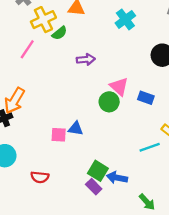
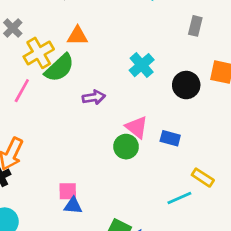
cyan cross: (125, 19) -> (142, 65), moved
green semicircle: (59, 33) -> (59, 68), size x1.6
blue triangle: (76, 129) -> (73, 206), moved

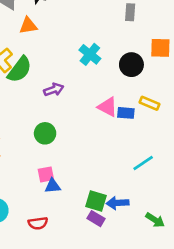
orange triangle: (78, 36) -> (28, 26), moved
pink triangle: (137, 127) -> (107, 107), moved
green circle: (126, 147) -> (45, 133), moved
yellow rectangle: (203, 178) -> (150, 103), moved

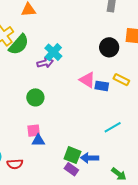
cyan cross: (90, 54) -> (53, 52), moved
red semicircle: (38, 223) -> (15, 164), moved

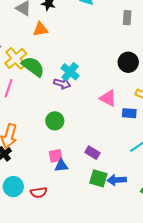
green semicircle: (19, 44) -> (33, 67), turned -90
purple arrow: (45, 63) -> (62, 84), turned 35
blue rectangle: (102, 86) -> (129, 113), moved
purple rectangle: (71, 169) -> (92, 153), moved

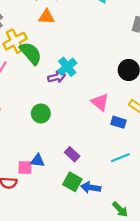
purple arrow: (62, 84) -> (57, 77), turned -42
pink square: (56, 156) -> (25, 167), moved

